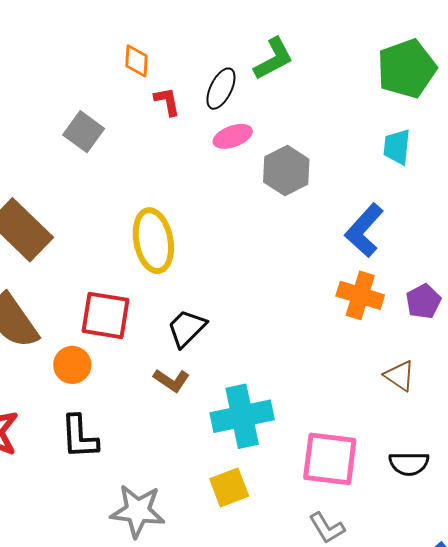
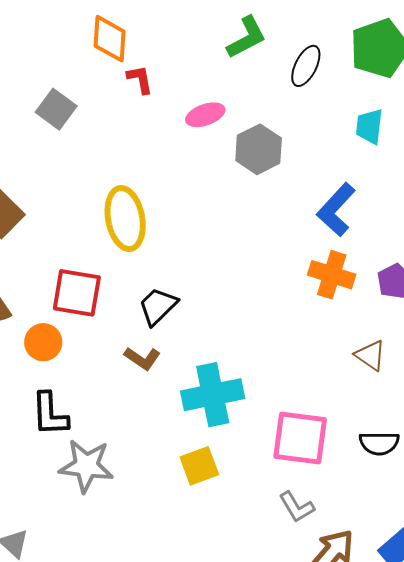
orange diamond: (137, 61) -> (110, 39), size x1.4
black ellipse: (221, 89) -> (306, 66), moved
gray star: (138, 511) -> (86, 466), moved

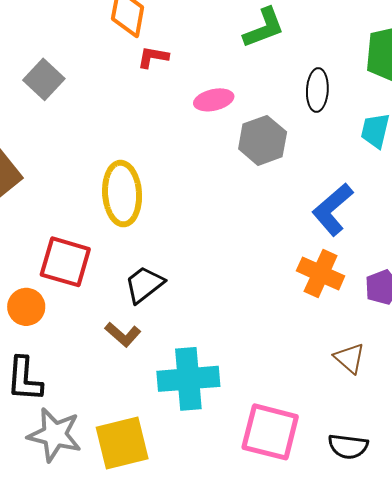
black ellipse: (306, 66) -> (317, 90), moved, turned -30
red L-shape: (140, 79) -> (153, 57), turned -76
gray square: (56, 109) -> (44, 79), moved
yellow square: (199, 466) -> (122, 443), moved, size x1.4

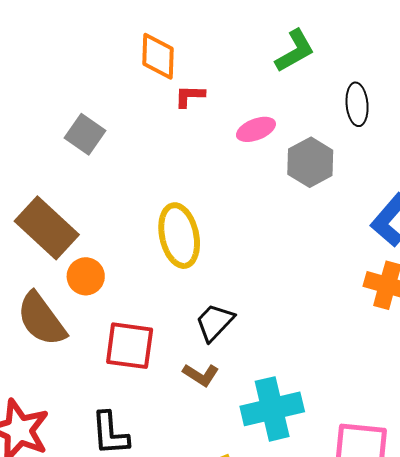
red square: (65, 262) -> (130, 346), moved
orange circle: (26, 307) -> (86, 276), moved

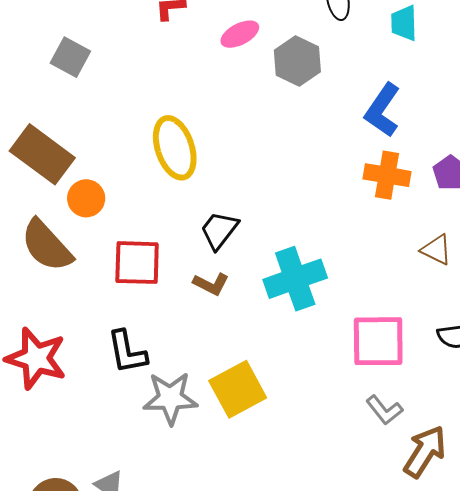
cyan cross: (272, 409) -> (295, 279), moved

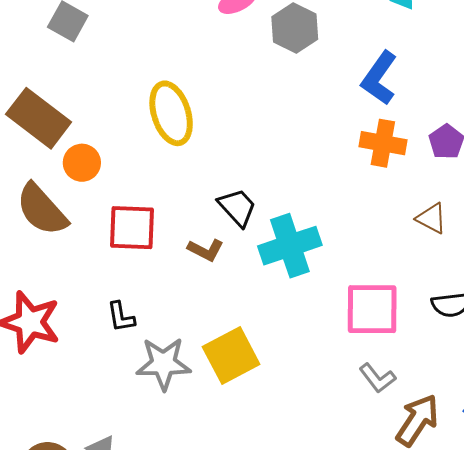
black trapezoid: (219, 230) -> (237, 207), moved, turned 99
black L-shape: (127, 352) -> (121, 317), size x0.7

